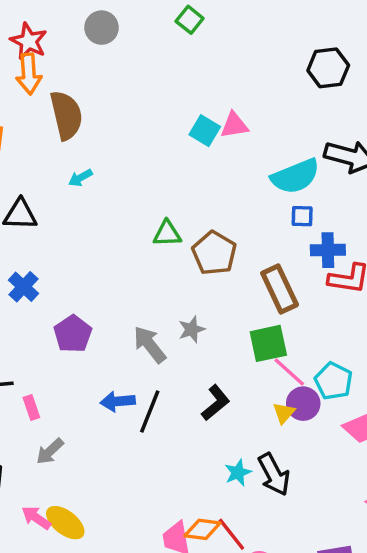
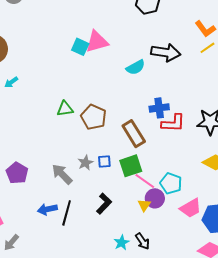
pink triangle: (234, 125) -> (97, 42), size x1.4
cyan semicircle: (295, 176) -> (136, 67), size x0.7
blue square: (302, 216) -> (104, 161), moved
black arrow: (274, 474) -> (142, 241), size x0.7

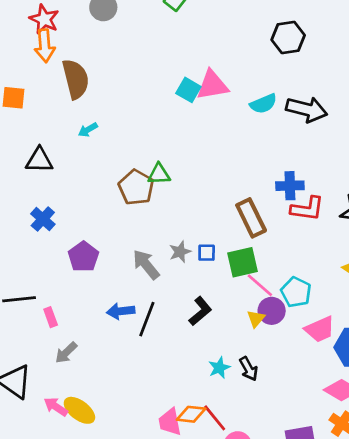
cyan semicircle: (136, 67) -> (263, 104), moved
brown pentagon: (94, 117) -> (136, 187), moved

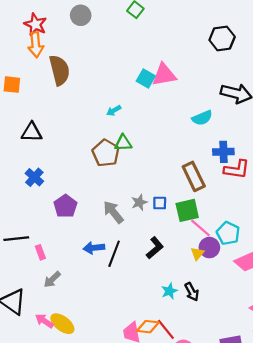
cyan semicircle: (263, 104) -> (202, 118), moved
cyan arrow: (88, 130) -> (114, 111), moved

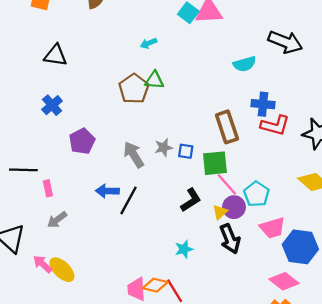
black L-shape: (155, 248) -> (191, 200), moved
black arrow: (192, 292) -> (230, 239), moved, size x1.4

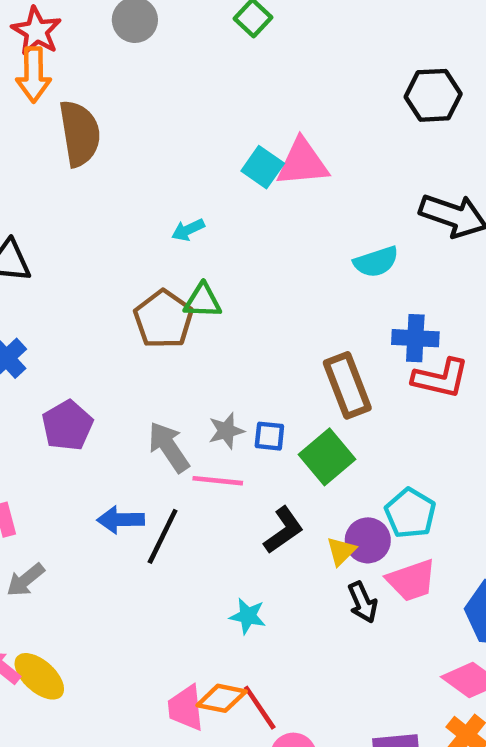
green square: (215, 163) -> (327, 457), turned -32
pink line: (227, 184) -> (218, 481), moved, turned -40
pink trapezoid: (272, 228) -> (411, 580), moved
black arrow: (230, 239) -> (363, 602), size x0.7
cyan star: (184, 249) -> (248, 616), moved, turned 30

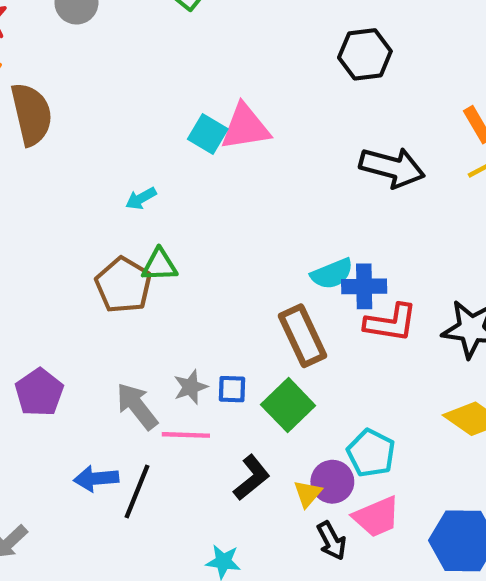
cyan semicircle: (376, 262) -> (332, 274), moved

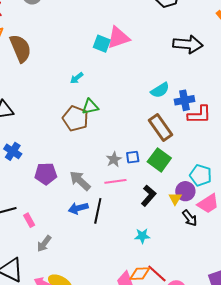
cyan semicircle: (332, 274) -> (160, 90), moved
purple pentagon: (39, 392) -> (46, 174), turned -30
gray arrow: (137, 406) -> (80, 181), moved

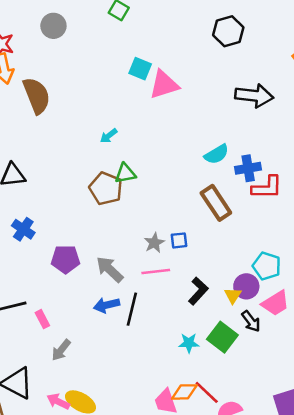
cyan square: (102, 44) -> (140, 69), moved
green square: (159, 160) -> (222, 337), moved

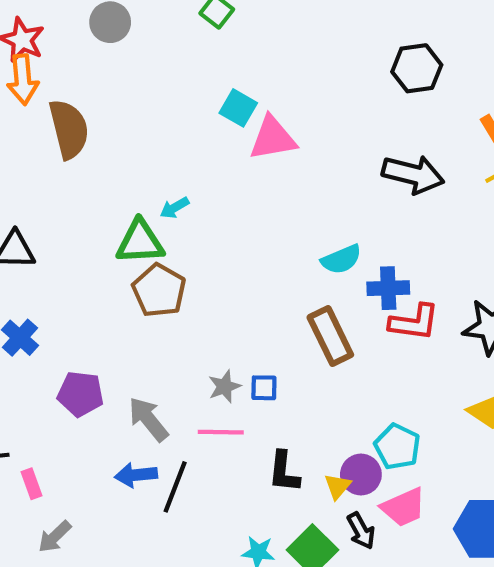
black hexagon: (228, 31) -> (417, 68), moved
green triangle: (125, 174) -> (140, 242), moved, size x1.4
black L-shape: (198, 291) -> (284, 472), turned 136

